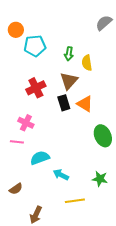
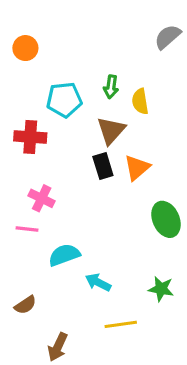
cyan pentagon: (35, 46) -> (64, 100), moved
red cross: (36, 88) -> (30, 137), moved, turned 30
orange triangle: (85, 104) -> (137, 168), turned 48

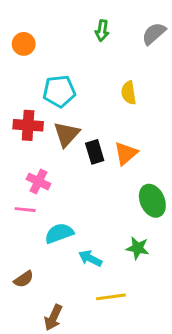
green arrow: (111, 87) -> (102, 31), moved
brown triangle: (111, 130) -> (67, 134), moved
green star: (161, 289) -> (138, 248), moved

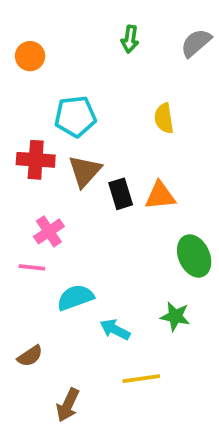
orange triangle: (126, 153) -> (160, 196), turned 35
pink cross: (38, 181) -> (49, 231), turned 30

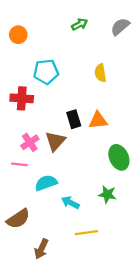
green arrow: (130, 39) -> (80, 24), turned -126
brown triangle: (85, 171) -> (55, 141), moved
brown semicircle: (30, 356) -> (18, 219), size x1.5

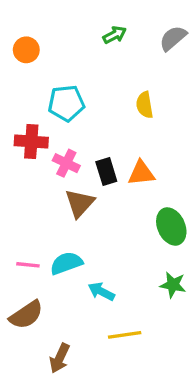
pink cross: (30, 142) -> (66, 163), moved, turned -30
pink line: (19, 164) -> (28, 265), moved
green star: (107, 194) -> (173, 285), moved

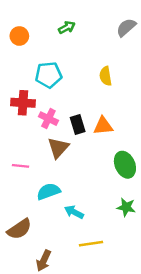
green arrow: (115, 35) -> (67, 27), moved
pink line: (28, 265) -> (21, 166), moved

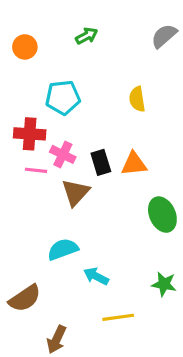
pink line: (21, 166) -> (36, 170), moved
green star: (126, 207) -> (164, 284), moved

